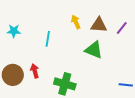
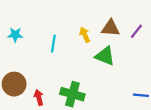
yellow arrow: (76, 22) -> (85, 35), moved
red arrow: (35, 71) -> (39, 98), moved

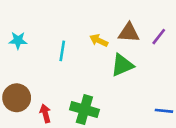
yellow arrow: (85, 35) -> (99, 40), turned -40
green triangle: (105, 56) -> (122, 65), turned -45

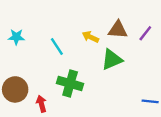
cyan line: (62, 51) -> (57, 46), turned -42
green cross: (84, 110) -> (70, 83), moved

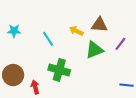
purple line: (145, 33) -> (120, 44), moved

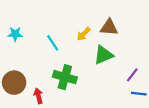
yellow arrow: (76, 31) -> (84, 34), turned -72
purple line: (120, 44) -> (132, 75), moved

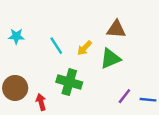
yellow arrow: (84, 34) -> (85, 48), moved
purple line: (132, 75) -> (124, 96), moved

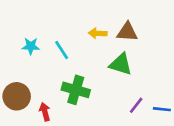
cyan star: (16, 36) -> (31, 46), moved
yellow arrow: (85, 48) -> (98, 33), moved, turned 49
green triangle: (110, 59) -> (121, 64), turned 40

